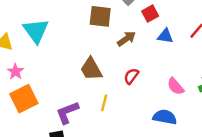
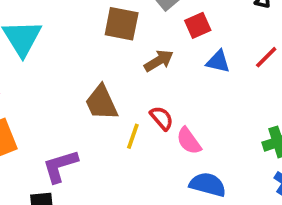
red semicircle: (131, 76) -> (162, 118), turned 98
pink semicircle: (175, 86) -> (189, 141), moved
yellow line: (104, 103) -> (133, 136), moved

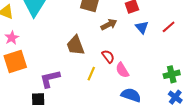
blue triangle: (218, 61) -> (142, 27), turned 32
yellow line: (133, 136) -> (91, 74), moved

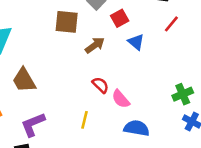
red line: (169, 27) -> (171, 24), moved
brown trapezoid: (75, 45) -> (24, 80), moved
yellow line: (91, 74) -> (84, 120), moved

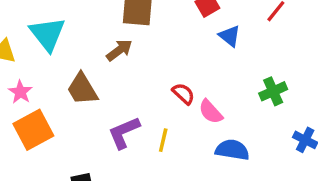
brown arrow: (95, 45) -> (119, 50), moved
green cross: (183, 94) -> (273, 91), moved
purple L-shape: (33, 125) -> (124, 133), moved

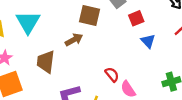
brown trapezoid: (82, 89) -> (46, 62), turned 30

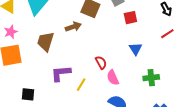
blue triangle: (148, 41) -> (136, 49), moved

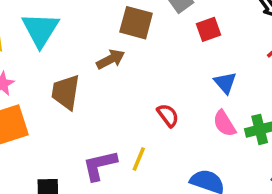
purple L-shape: (61, 73) -> (100, 165), moved
pink semicircle: (113, 78) -> (224, 123), moved

